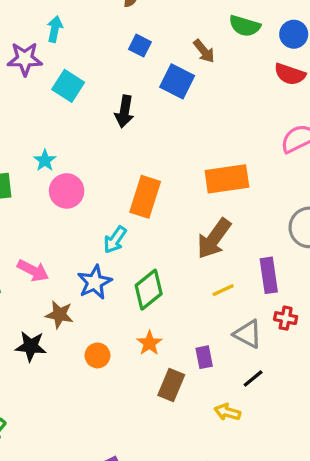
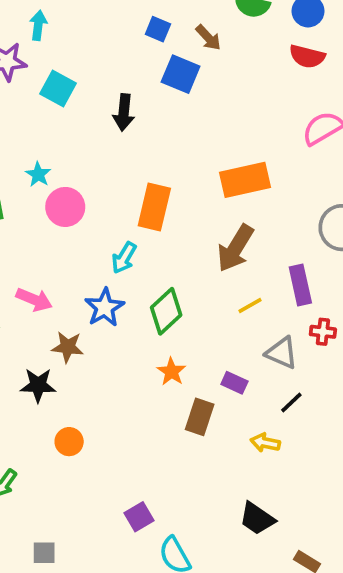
blue square: (140, 46) -> (158, 29), moved
orange circle: (97, 355) -> (69, 442), moved
purple rectangle: (204, 357) -> (234, 383), turned -50

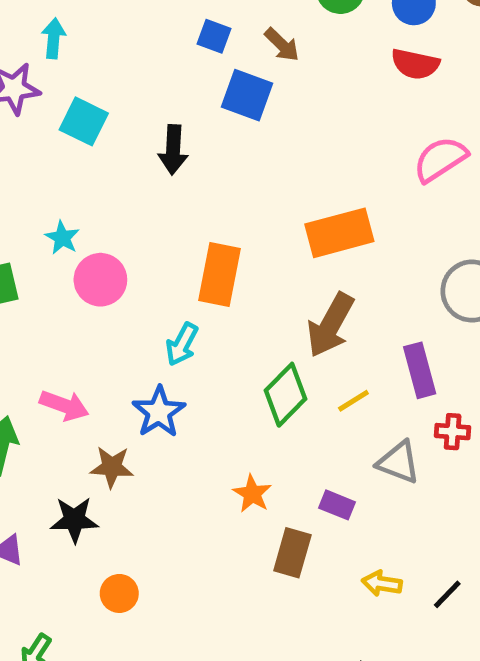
green diamond: (166, 311) -> (286, 395), moved
black line: (291, 403) -> (447, 594), moved

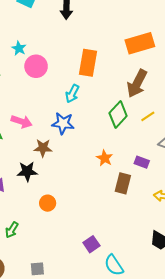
blue star: (159, 412) -> (63, 123), turned -30

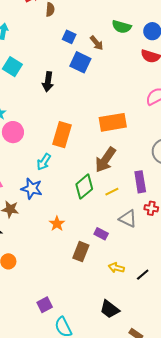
orange star: (105, 158) -> (57, 224), moved

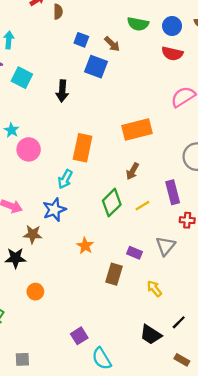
brown arrow: (105, 160) -> (132, 171), size x0.6
blue star: (32, 189) -> (54, 210), turned -30
gray triangle: (128, 219) -> (166, 246), moved, turned 48
yellow arrow: (116, 268) -> (154, 289), turned 42
black line: (143, 275) -> (179, 322), moved

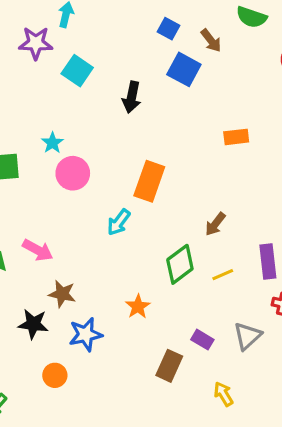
orange rectangle: (137, 130) -> (236, 137), moved, size x0.6
blue star: (54, 210) -> (86, 334), moved
orange star: (85, 246) -> (138, 307), moved

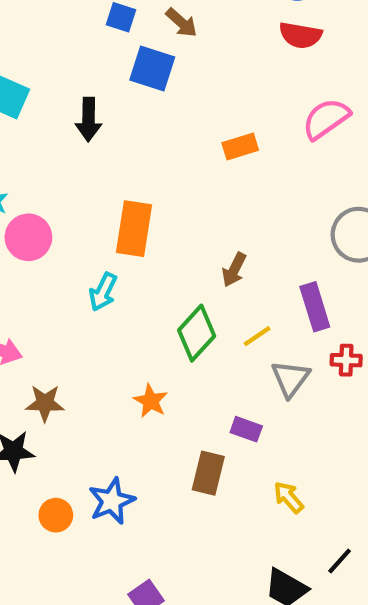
blue star: (86, 334) -> (112, 501), moved
gray triangle: (247, 336) -> (290, 379), moved

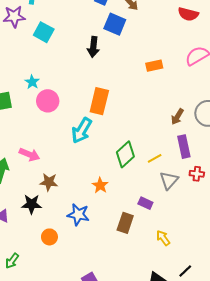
black arrow: (89, 119) -> (93, 47), moved
brown arrow: (234, 270) -> (177, 117), moved
cyan arrow: (103, 292) -> (82, 130), size x1.4
blue star: (112, 501) -> (78, 215), moved, turned 30

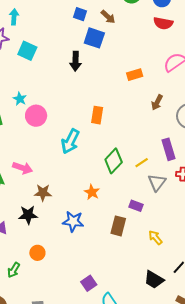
orange rectangle: (99, 101) -> (97, 115), moved, size x0.7
brown arrow: (177, 117) -> (157, 102), moved
orange circle: (49, 237) -> (37, 253), moved

